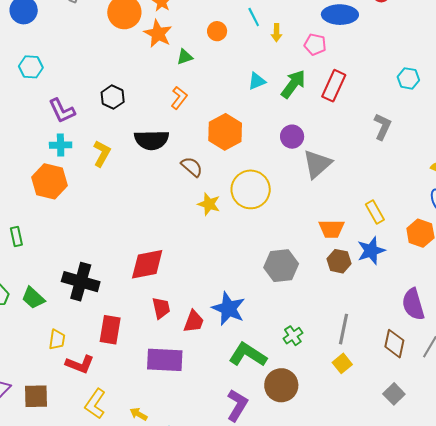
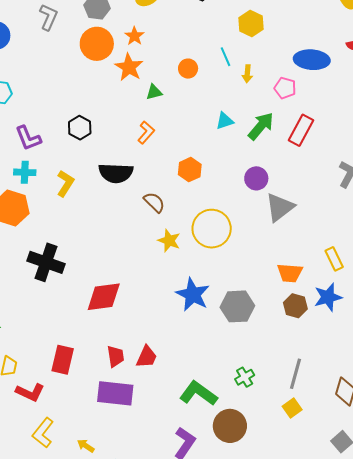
orange hexagon: (225, 132) -> (190, 170), size x0.7
black cross: (81, 282) -> (46, 262), moved
red trapezoid: (161, 308) -> (116, 356), moved
blue star: (229, 309) -> (193, 295), moved

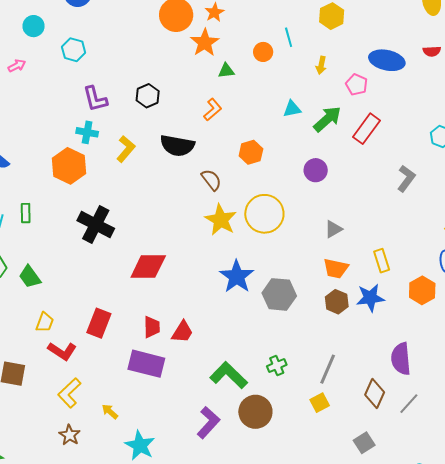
cyan line: (226, 57) -> (289, 37), moved
gray triangle: (280, 207) -> (333, 229), moved, size x0.6
yellow star: (169, 241) -> (221, 220), size x1.4

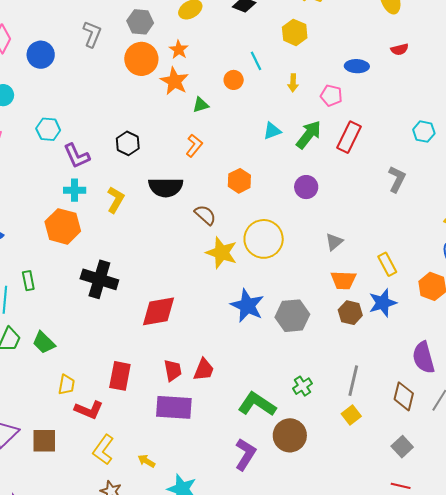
cyan hexagon: (74, 50) -> (48, 129), moved
blue ellipse: (387, 60) -> (357, 66), size x0.7

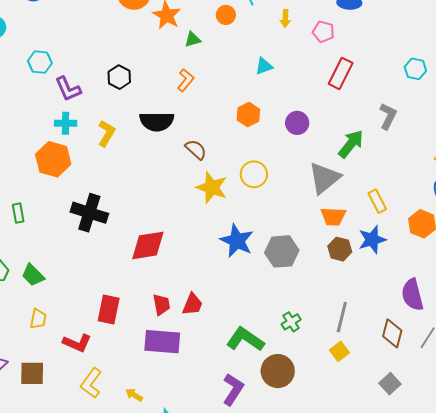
green arrow: (309, 135) -> (351, 144), moved
orange hexagon: (239, 181) -> (248, 115), moved
yellow circle: (264, 239) -> (254, 174), size x0.7
gray triangle: (334, 242) -> (324, 178), size x1.8
yellow trapezoid: (67, 385) -> (38, 319), moved

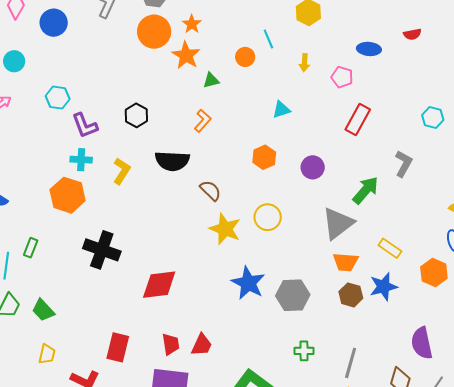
yellow rectangle: (377, 201) -> (390, 248), turned -30
green rectangle: (18, 213) -> (31, 248), turned 30
green cross: (291, 322) -> (304, 351), moved, turned 30

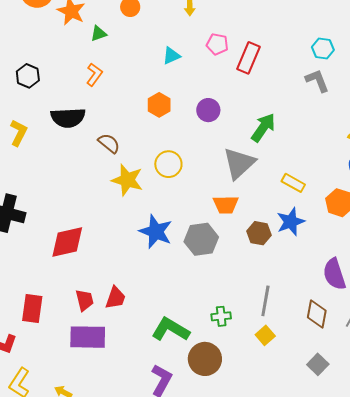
pink pentagon: (342, 77) -> (217, 44), moved
gray L-shape: (404, 164) -> (317, 81), moved, turned -44
orange trapezoid: (345, 262) -> (226, 205), moved
green cross: (304, 351) -> (221, 316), moved

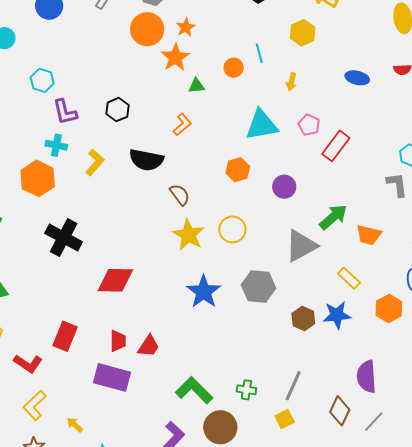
cyan triangle: (171, 56) -> (262, 125), size x1.8
orange trapezoid: (226, 205) -> (369, 235), moved
gray hexagon: (201, 239) -> (258, 287), moved

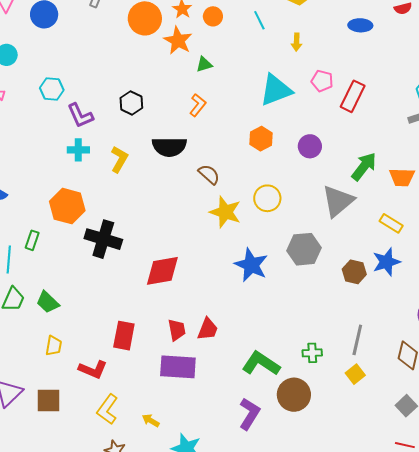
orange circle: (234, 68) -> (213, 16), moved
orange hexagon: (38, 178) -> (67, 206), moved

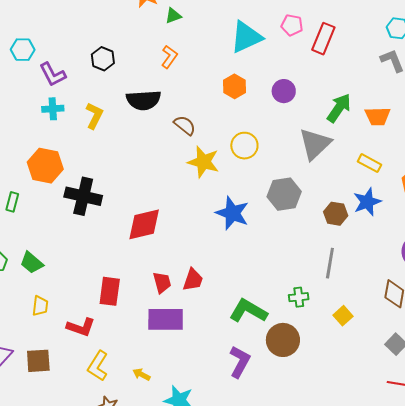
gray line: (357, 340) -> (330, 263), moved

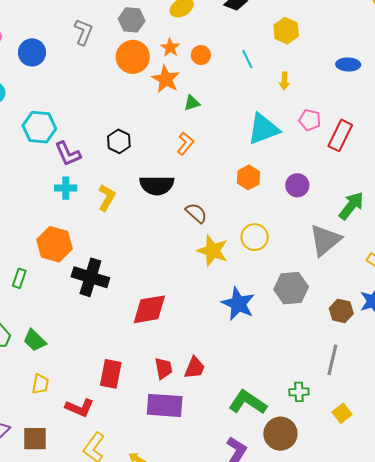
cyan hexagon: (23, 50) -> (39, 127), size x1.4

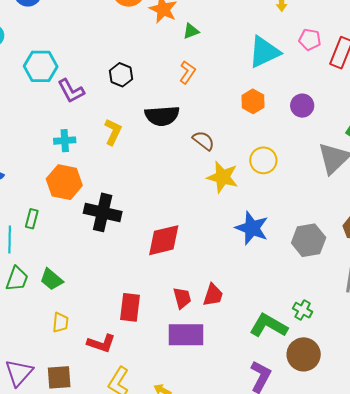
cyan cross: (66, 188) -> (65, 141), moved
gray hexagon: (291, 288) -> (309, 240), moved
green cross: (299, 392) -> (303, 310), moved, turned 36

